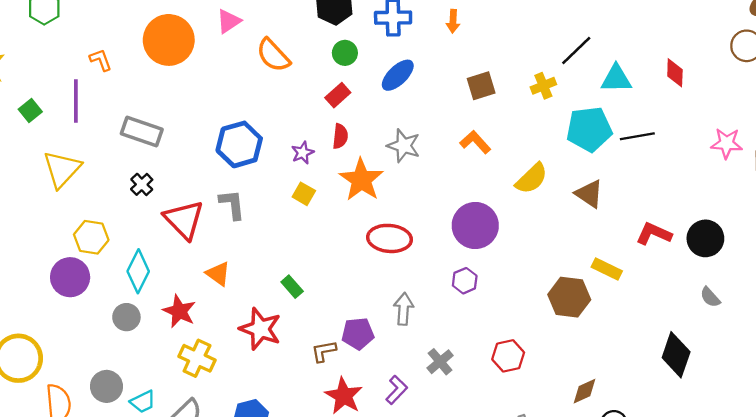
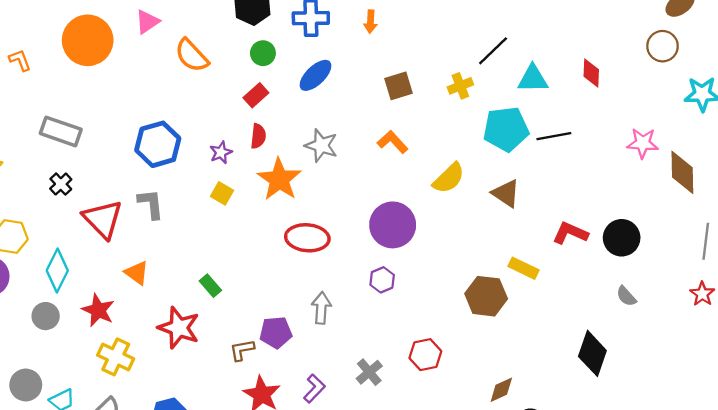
gray cross: (440, 362) -> (369, 372), moved

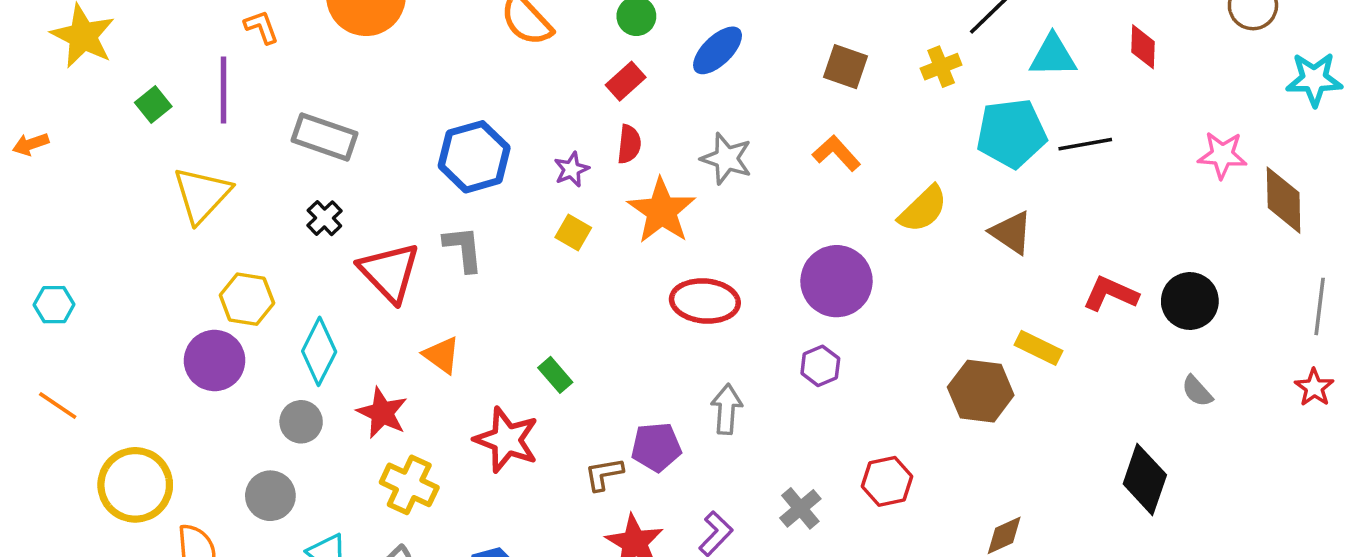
brown square: (398, 86) -> (846, 67), turned 36
gray circle: (26, 385) -> (270, 496), moved

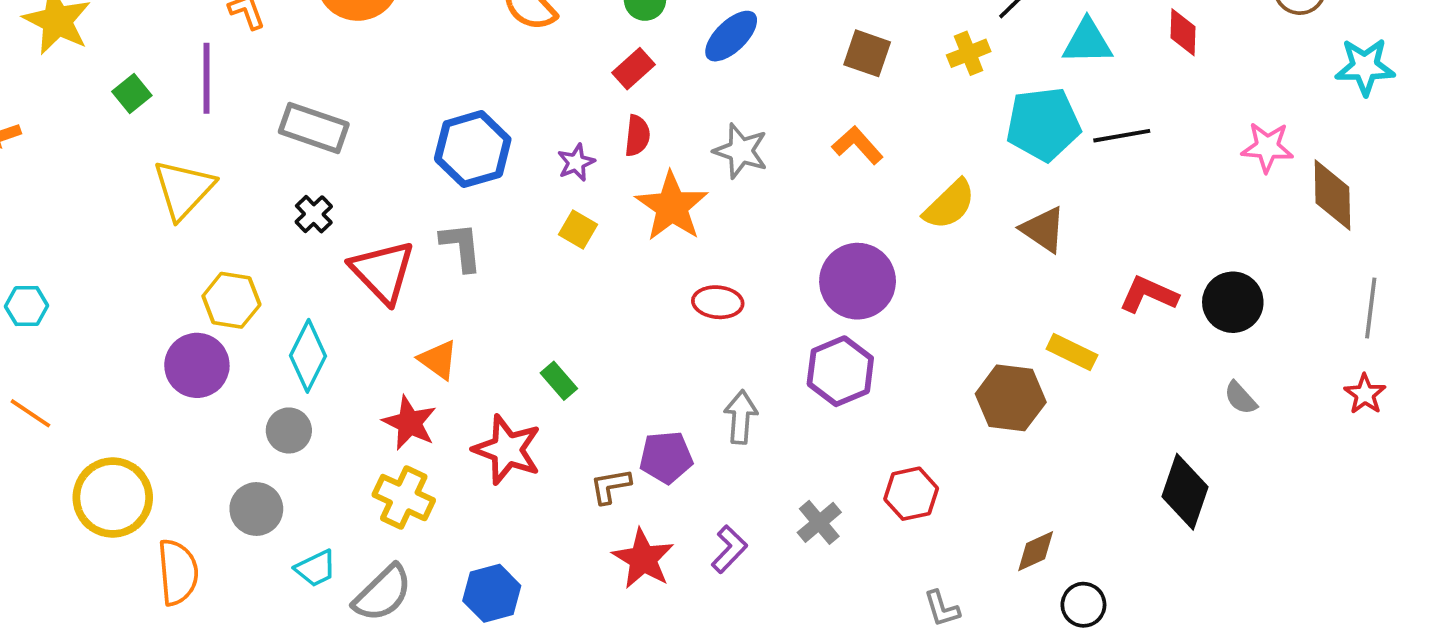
red ellipse: (705, 301) -> (718, 302), size x0.7
purple hexagon: (820, 366) -> (840, 371), size x1.6
red star: (382, 413) -> (409, 423), moved

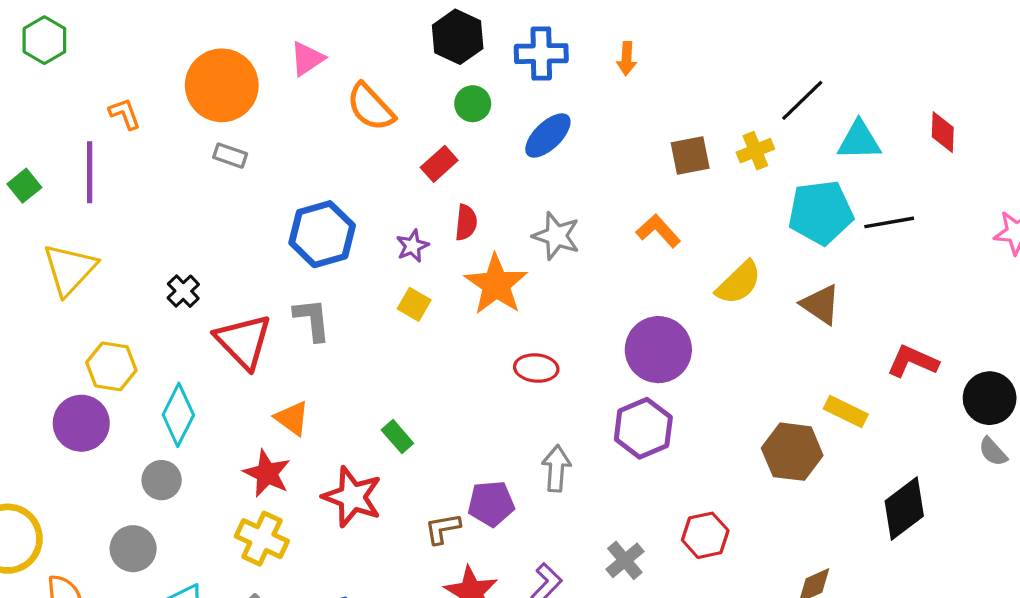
brown square: (867, 53) -> (690, 156), moved, turned -30
red rectangle: (634, 69) -> (439, 164), moved
gray rectangle: (314, 128) -> (230, 156), moved, size x0.6
black circle: (1233, 302) -> (990, 398), moved
black diamond: (1185, 492) -> (904, 509), moved, turned 34

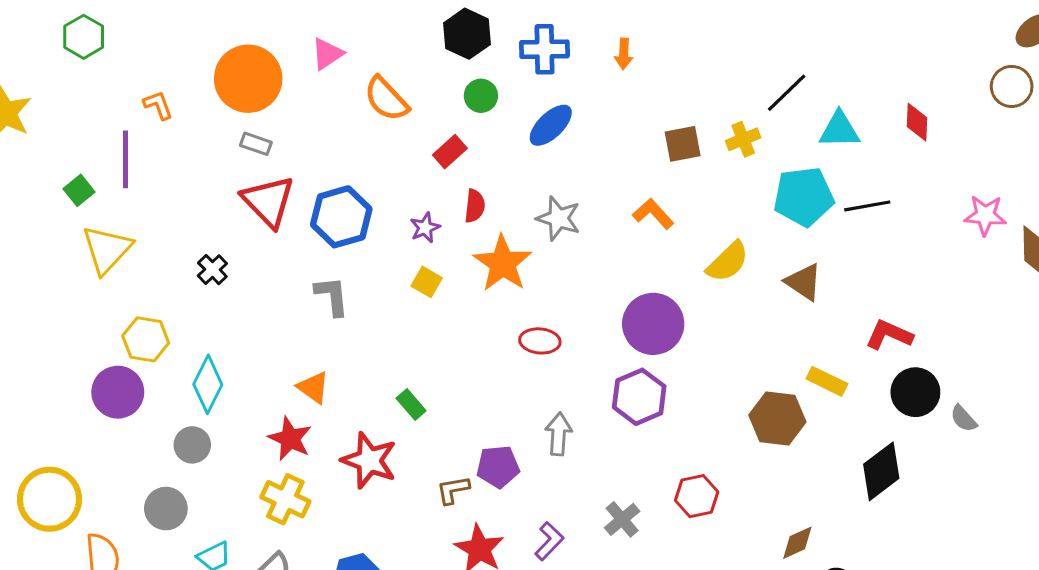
green square: (24, 186) -> (79, 190), moved
red triangle: (244, 341) -> (268, 201), moved
black circle: (990, 398) -> (915, 392), moved

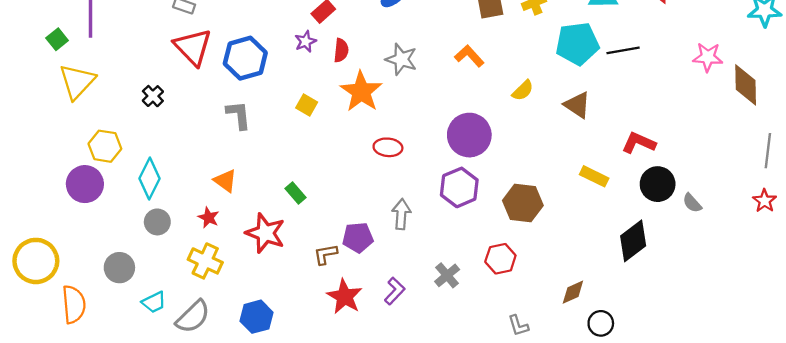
purple star: (425, 228) -> (306, 41), moved
yellow semicircle: (728, 262) -> (523, 90), size x0.7
brown hexagon: (777, 419) -> (523, 203), moved
red star: (290, 439) -> (209, 217), size x0.7
gray circle: (192, 445) -> (157, 222), moved

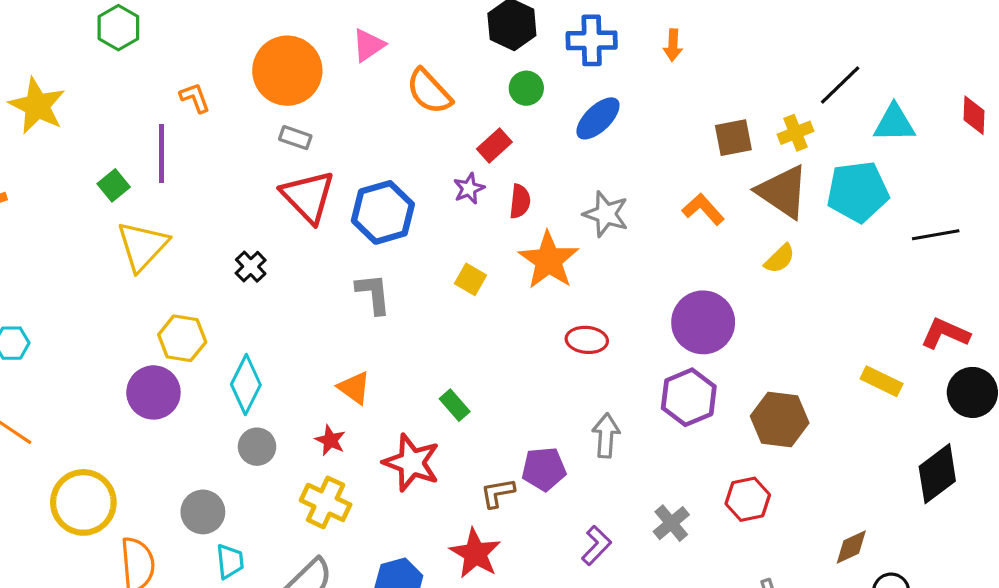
black line: (623, 50) -> (936, 235), moved
brown triangle: (577, 105) -> (783, 192), moved, size x1.4
red star: (344, 297) -> (475, 553), moved
cyan trapezoid: (154, 302) -> (230, 561), moved, turned -70

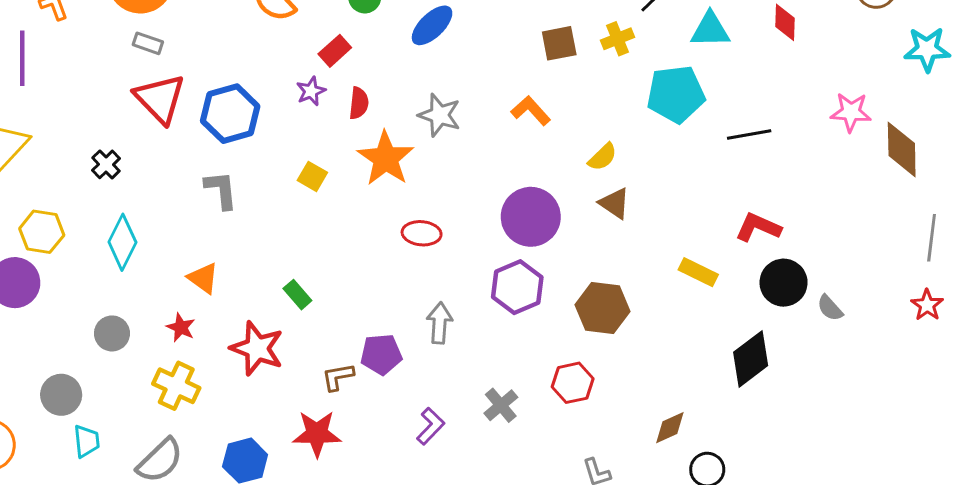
brown triangle: (783, 192) -> (615, 203), moved, size x0.6
cyan diamond: (246, 385) -> (122, 242), moved
red star: (475, 553) -> (317, 434), turned -30

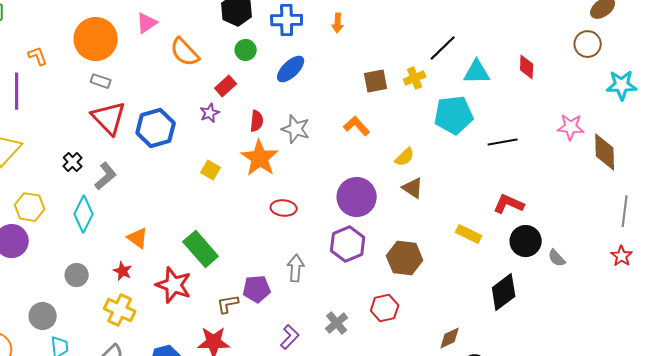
red semicircle: (359, 103) -> (257, 121), moved
gray L-shape: (221, 190) -> (106, 176), moved, turned 56
green rectangle: (297, 295) -> (201, 249), size x1.8

